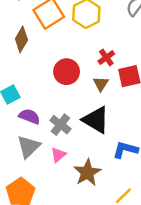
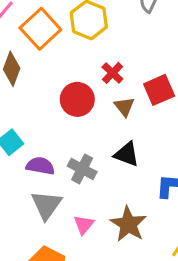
red cross: (106, 57) -> (112, 73), moved
black triangle: (96, 120) -> (127, 154), size x0.7
pink triangle: (58, 155) -> (84, 225), moved

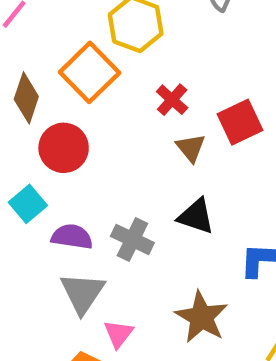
orange square: (40, 29) -> (90, 72), moved
red circle: (77, 99) -> (64, 148), moved
pink triangle: (84, 225) -> (118, 334), moved

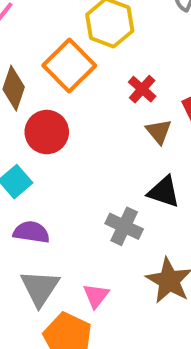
purple semicircle: (72, 237) -> (31, 232), moved
gray cross: (132, 239) -> (124, 226), moved
gray triangle: (82, 293) -> (40, 288), moved

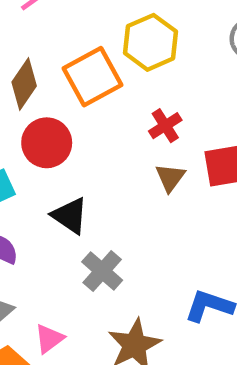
black triangle: (164, 192) -> (70, 216), moved

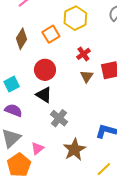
orange square: (93, 77) -> (51, 34), size x0.7
red circle: (47, 143) -> (45, 70), moved

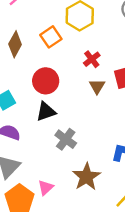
black triangle: (44, 95) -> (46, 112), turned -48
pink triangle: (37, 148) -> (46, 188), moved

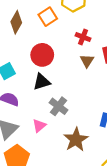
red cross: (92, 59) -> (83, 37), turned -32
pink triangle: (46, 188) -> (39, 126), moved

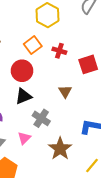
orange square: (48, 17) -> (33, 45), moved
brown triangle: (87, 61) -> (65, 91), moved

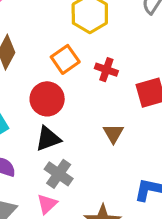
gray cross: (41, 118) -> (59, 174), moved

